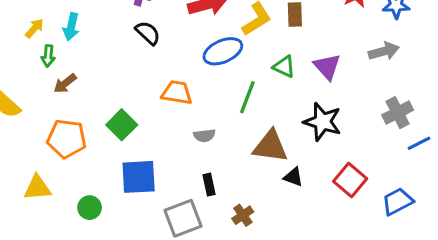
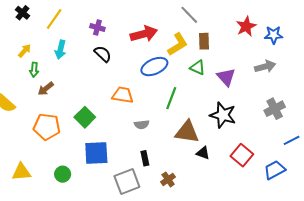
cyan arrow: (71, 27) -> (60, 50), moved
green triangle: (284, 67) -> (198, 68), moved
blue line: (419, 143) -> (292, 140), moved
yellow triangle: (37, 188) -> (21, 172), moved

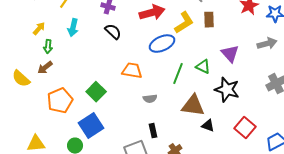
green triangle: (198, 68) -> (203, 67), moved
brown arrow: (46, 89) -> (45, 68), moved
orange pentagon: (47, 127) -> (60, 101), turned -30
blue square: (96, 153) -> (91, 126), moved, turned -30

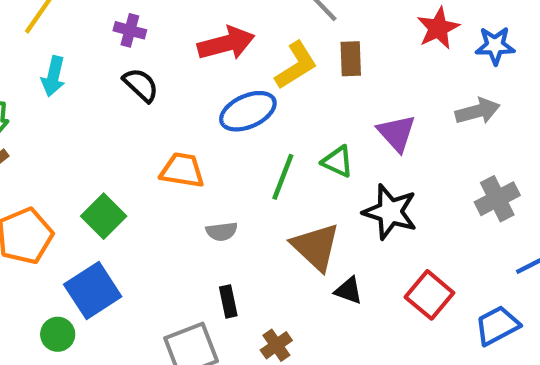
brown triangle: (193, 106) -> (316, 247), turned 35

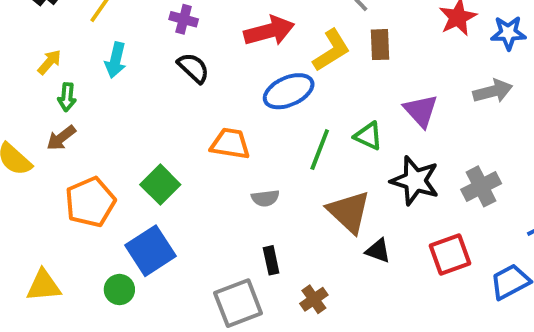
gray cross: (497, 199) -> (481, 186), moved
red square: (429, 295) -> (450, 255), turned 30

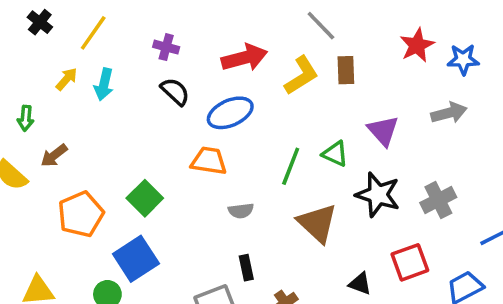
yellow arrow: (49, 62) -> (67, 79), moved
blue ellipse: (289, 91) -> (230, 113), moved
green arrow: (67, 97) -> (26, 118), moved
black triangle: (378, 251) -> (360, 284), moved

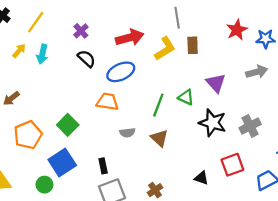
gray line: (321, 26) -> (177, 18), turned 35
purple cross: (166, 47) -> (81, 31), turned 32
brown triangle: (317, 223) -> (159, 138), moved, size x0.7
black rectangle: (246, 268) -> (103, 166), moved

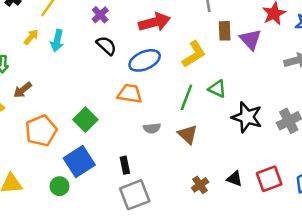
yellow L-shape: (165, 49) -> (194, 54), moved
purple triangle: (216, 83) -> (251, 39), moved
red square: (232, 165) -> (269, 179), moved
brown cross: (155, 190) -> (200, 185), moved

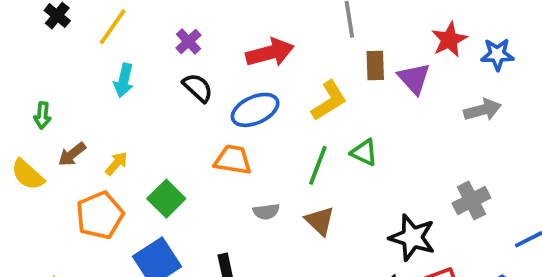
yellow arrow: (31, 37) -> (116, 164), moved
black star: (247, 117) -> (412, 237), moved

